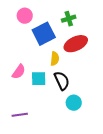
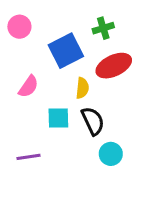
pink circle: (25, 16) -> (19, 27), moved
pink semicircle: (19, 72) -> (28, 87), moved
purple line: (20, 115) -> (28, 157), moved

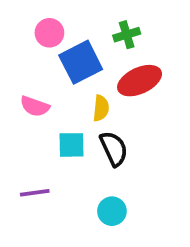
pink circle: (19, 27) -> (49, 33), moved
pink semicircle: (28, 87) -> (35, 106), turned 75
cyan circle: (111, 154) -> (112, 211), moved

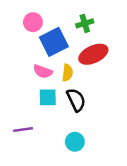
pink semicircle: (35, 106) -> (43, 71), moved

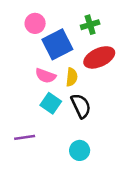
cyan square: (48, 97) -> (51, 103), turned 36

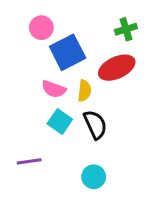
green cross: (90, 25) -> (126, 29), moved

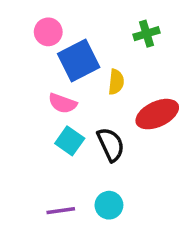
red ellipse: (117, 68) -> (157, 114), moved
yellow semicircle: (84, 91) -> (116, 82), moved
purple line: (29, 161) -> (61, 211), moved

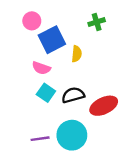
red ellipse: (157, 114) -> (104, 106), moved
black semicircle: (111, 144) -> (73, 95), turned -80
cyan circle: (109, 205) -> (72, 135), size x1.6

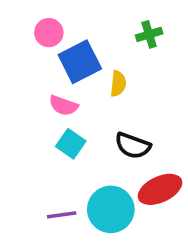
black semicircle: (73, 95) -> (133, 146), moved, turned -145
red ellipse: (104, 106) -> (160, 189), moved

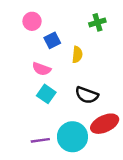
blue square: (80, 62) -> (52, 40), size x0.6

